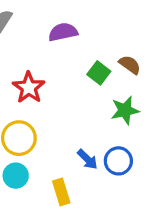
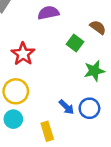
brown semicircle: (130, 65) -> (98, 27), moved

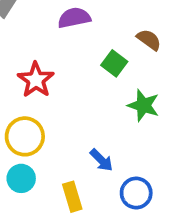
green star: (94, 71) -> (143, 105), turned 30
blue circle: (89, 108) -> (136, 193), moved

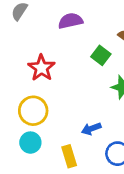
blue arrow: (101, 160) -> (91, 129), turned 114

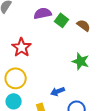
green square: (101, 55) -> (62, 20), moved

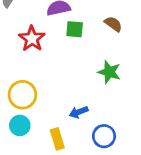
green square: (62, 20) -> (75, 29), moved, turned -32
red star: (22, 47) -> (32, 39), moved

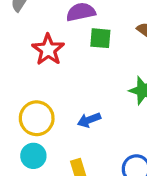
blue arrow: (79, 112) -> (89, 120), moved

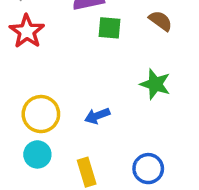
red star: (48, 50) -> (27, 31), moved

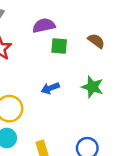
blue arrow: (97, 116) -> (50, 88), moved

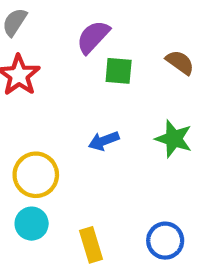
purple semicircle: (44, 26) -> (93, 37), turned -35

